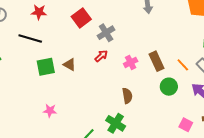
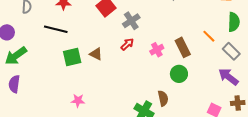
orange line: (183, 65) -> (209, 36), moved
green circle: (169, 87) -> (179, 74), moved
brown semicircle: (127, 96) -> (163, 98), moved

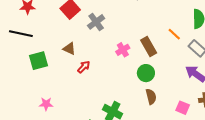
red arrow: (127, 44) -> (84, 67), moved
brown triangle: (96, 54) -> (69, 49), moved
brown semicircle: (163, 98) -> (151, 97), moved

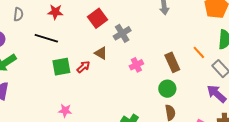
brown triangle: (69, 49) -> (101, 53), moved
pink cross: (123, 50) -> (136, 65), moved
red arrow: (84, 67) -> (83, 67), moved

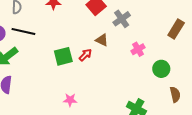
black line: (46, 38) -> (23, 32), moved
brown rectangle: (172, 62) -> (176, 29), moved, turned 60
green circle: (167, 89) -> (161, 69), moved

